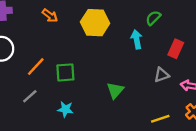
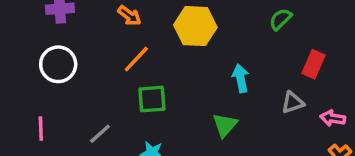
cyan arrow: (137, 39) -> (241, 78), moved
orange line: (36, 67) -> (136, 59), moved

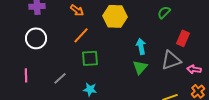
gray triangle: (293, 103) -> (171, 60), size x1.5
green triangle: (225, 125) -> (140, 67), moved

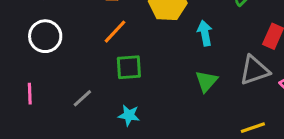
cyan arrow: (141, 46) -> (205, 33), moved

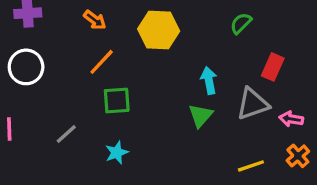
cyan arrow: (205, 33) -> (209, 80), moved
cyan star: (129, 115) -> (117, 153), turned -30

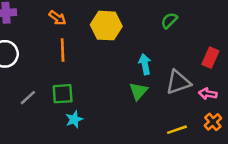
orange line: (102, 62) -> (63, 50), turned -45
red rectangle: (273, 67) -> (210, 58), moved
green square: (117, 101) -> (63, 94), moved
gray line: (66, 134) -> (28, 98), moved

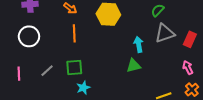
gray triangle: (178, 82) -> (165, 33), moved
green triangle: (138, 91) -> (134, 66), turned 35
pink arrow: (208, 94) -> (188, 68), turned 56

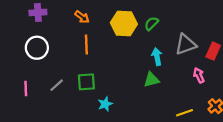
green semicircle: (158, 10) -> (151, 23), moved
pink arrow: (188, 68) -> (199, 75), moved
cyan star: (83, 88) -> (105, 104), moved

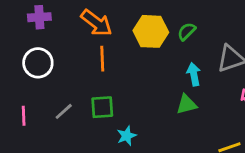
orange arrow: (82, 17) -> (97, 23), size x1.6

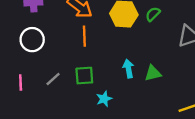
cyan arrow: (194, 74) -> (128, 69), moved

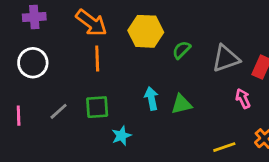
green semicircle: (153, 14) -> (181, 50), moved

